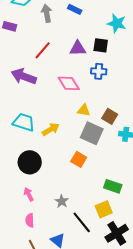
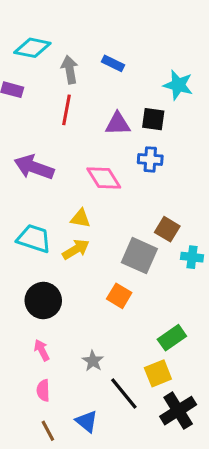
red line: (43, 50) -> (67, 110), moved, turned -30
yellow triangle: (84, 110) -> (80, 218), moved
green rectangle: (113, 186) -> (172, 338), turned -54

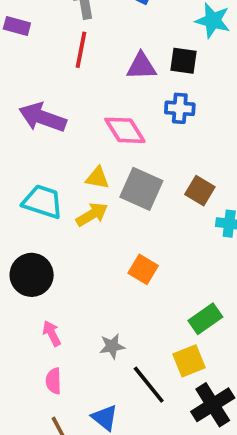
gray square: (139, 256) -> (141, 189), moved
black circle: (43, 301) -> (32, 275), moved
gray star: (93, 361) -> (112, 346), turned 30

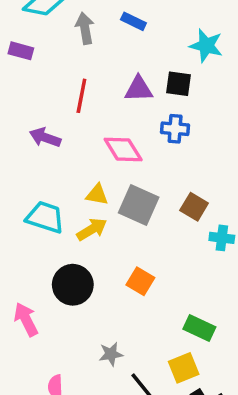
red line: (81, 50) -> (81, 96), moved
purple arrow: (43, 117) -> (45, 137), size x0.7
black circle: (32, 275) -> (73, 285), moved
green rectangle: (205, 319) -> (199, 328), turned 60
pink arrow: (52, 333) -> (26, 319), moved, size x1.4

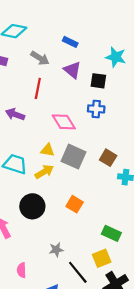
gray arrow: (85, 28) -> (40, 58), moved, turned 132
purple triangle: (139, 89) -> (72, 70), moved, turned 42

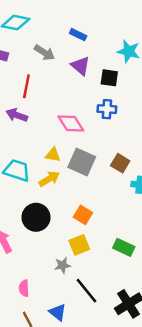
red line: (38, 88) -> (26, 86), moved
yellow square: (102, 258) -> (79, 245), moved

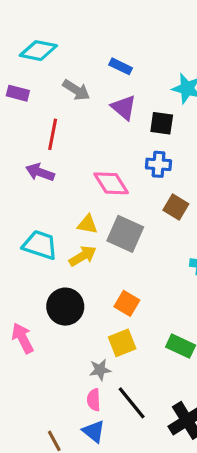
brown square: (120, 163) -> (176, 207), moved
pink semicircle: (24, 288) -> (94, 400), moved

